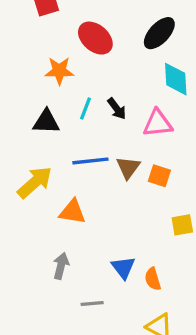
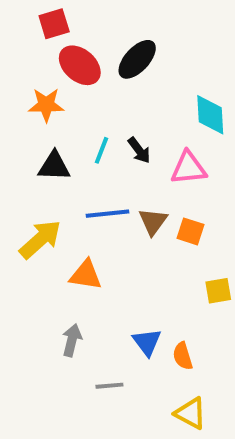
black ellipse: (159, 33) -> (137, 59), moved
red ellipse: (95, 38) -> (80, 65), moved
orange star: (59, 71) -> (46, 105), moved

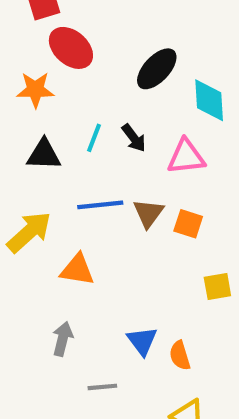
black ellipse: (137, 59) -> (157, 69), moved

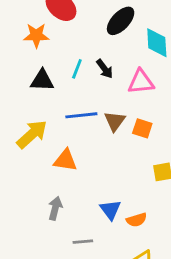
orange semicircle: (180, 356) -> (137, 220), turned -90

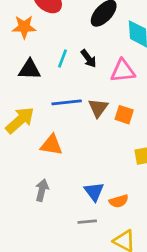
gray line: (83, 242) -> (87, 222), moved

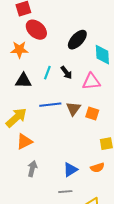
orange triangle: (52, 145) -> (24, 142), moved, turned -36
blue triangle: (94, 192) -> (70, 170), turned 35
orange semicircle: (119, 201) -> (97, 168), moved

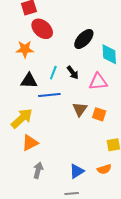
blue line: (50, 105) -> (49, 95), moved

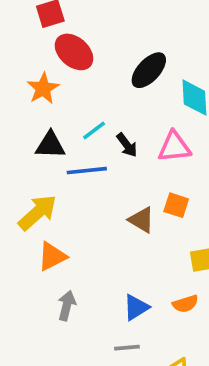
orange star: (25, 49) -> (43, 88), turned -30
cyan line: (53, 73) -> (94, 130), turned 32
black arrow: (73, 73) -> (127, 145), moved
brown triangle: (80, 109) -> (142, 220), moved, turned -35

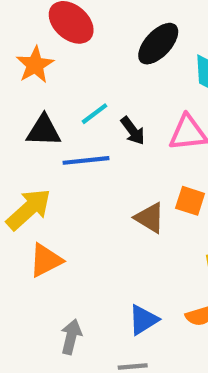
gray arrow: (67, 306) -> (71, 337), moved

